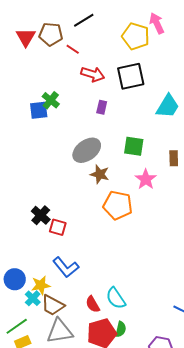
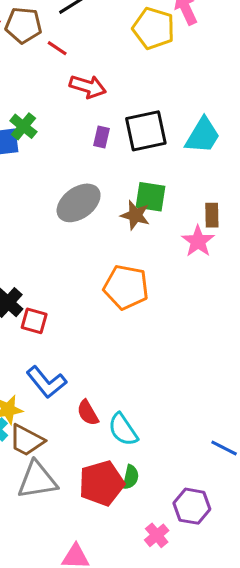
black square: (131, 76) -> (146, 131), moved
brown star: (100, 174) -> (135, 215), moved
pink star: (146, 179) -> (198, 241), moved
red semicircle: (93, 304) -> (88, 413), moved

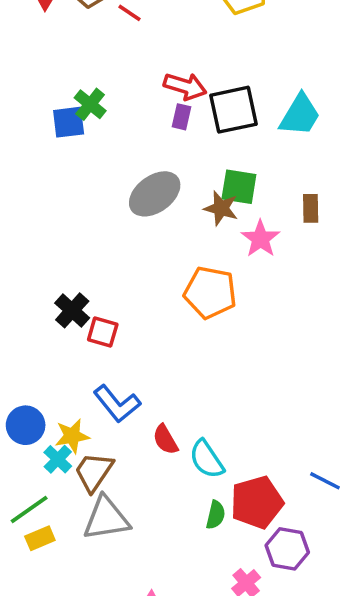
red arrow: (88, 87) -> (185, 86), moved
pink star: (198, 241) -> (260, 239), moved
brown trapezoid: (26, 440) -> (94, 472), turned 96
red pentagon: (102, 483) -> (257, 502), moved

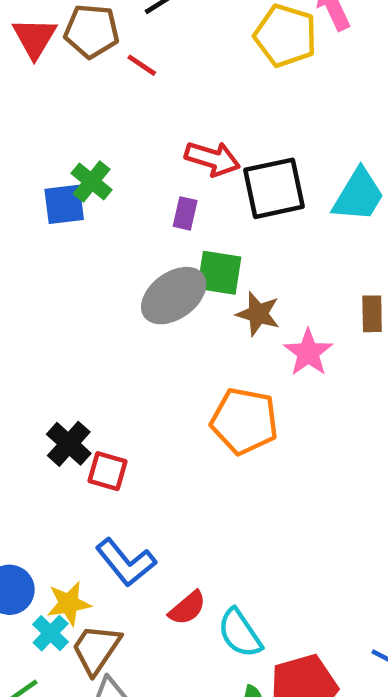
purple rectangle: (182, 117) -> (185, 213), moved
green square: (239, 187) -> (219, 273), moved
red semicircle: (165, 440) -> (187, 608), turned -100

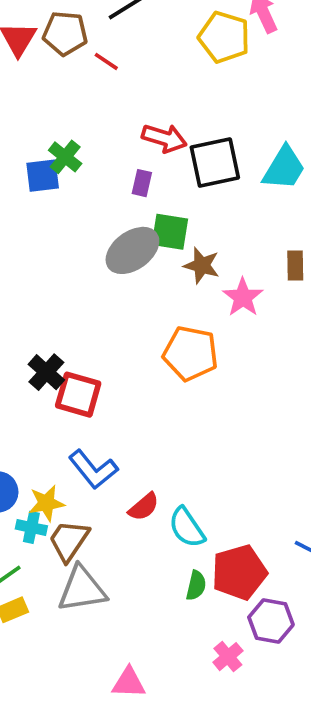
red square: (108, 471) -> (78, 395), size x1.4
cyan cross: (51, 633) -> (31, 527), turned -32

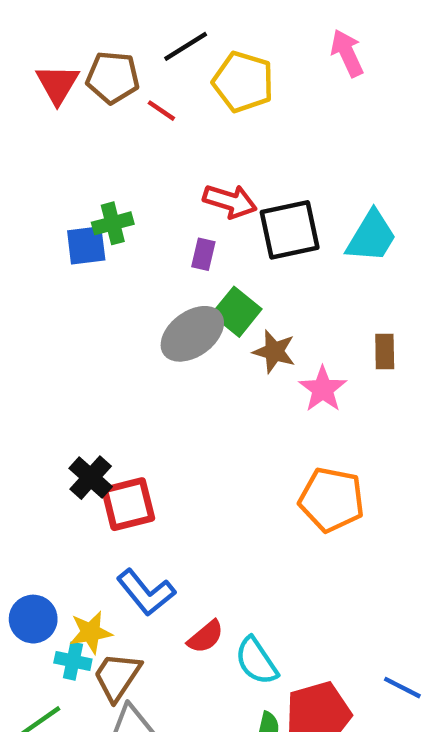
yellow pentagon: (224, 37) -> (243, 82), moved
green cross: (65, 157) -> (113, 223), turned 36
green square: (170, 232) -> (237, 312), turned 30
orange pentagon: (190, 353) -> (332, 500), moved
red square: (78, 395) -> (128, 504), turned -30

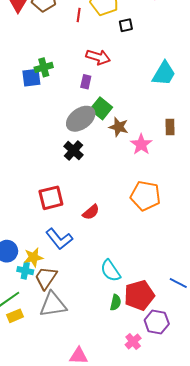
red line: (161, 111) -> (79, 15), moved, turned 64
black square: (290, 230) -> (126, 25), moved, size x0.5
black cross: (91, 478) -> (73, 151), moved
red semicircle: (206, 637) -> (91, 212), moved

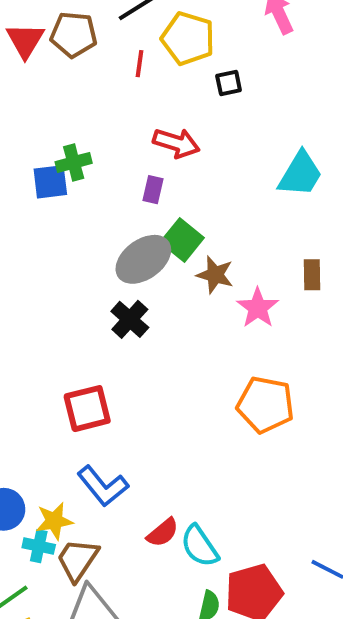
red semicircle: (91, 212) -> (163, 533), moved

